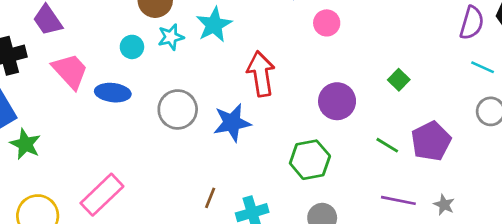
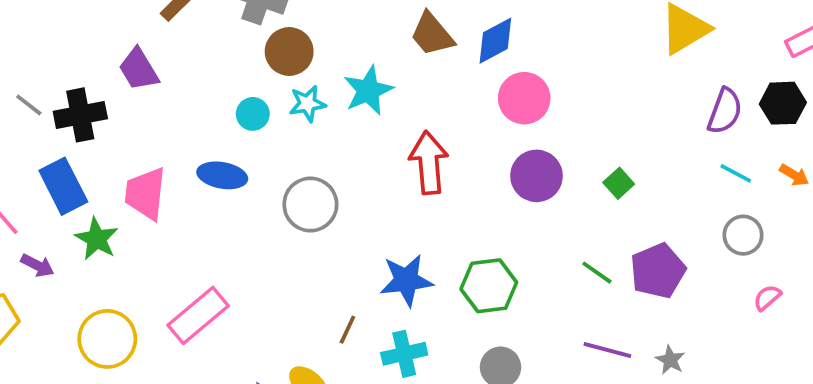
pink circle: (327, 23) -> (524, 98), size x1.4
pink trapezoid: (70, 71) -> (145, 193), moved, turned -135
purple circle: (337, 101) -> (537, 176), moved
blue star: (232, 123) -> (406, 280), moved

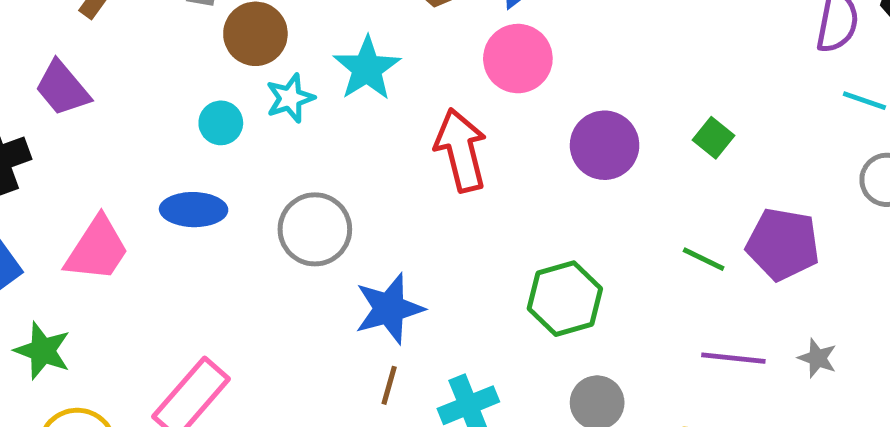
pink circle: (524, 98) -> (518, 59), moved
pink trapezoid: (145, 193) -> (97, 249), turned -144
green star: (97, 239) -> (43, 351), moved
purple pentagon: (658, 271) -> (783, 244), turned -30
blue star: (406, 280) -> (389, 309), moved

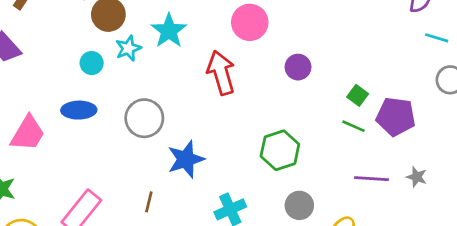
green square: (713, 138) -> (358, 95), moved
purple circle: (605, 145) -> (298, 67), size x0.7
brown line: (389, 385) -> (149, 202), moved

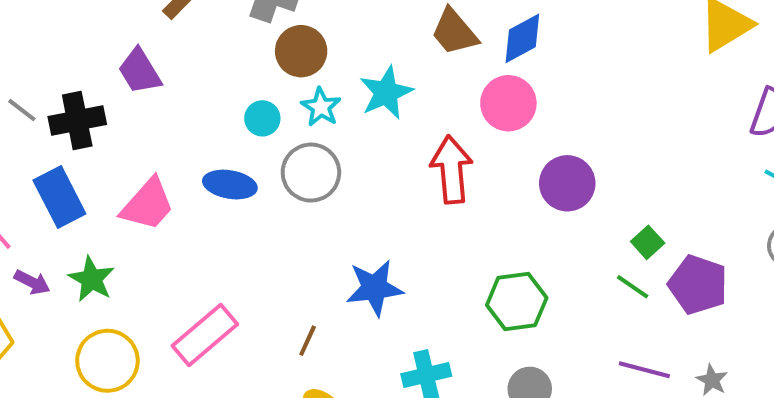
cyan star: (128, 48) -> (321, 107), turned -30
purple circle: (298, 67) -> (567, 183), size x1.4
gray circle: (144, 118) -> (311, 173), moved

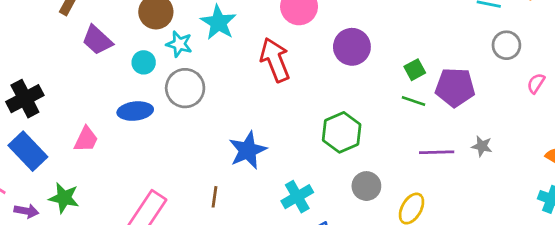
purple trapezoid: (140, 71) -> (97, 40), moved
pink trapezoid: (148, 204) -> (86, 139), size x0.7
green square: (648, 242) -> (415, 70), turned 30

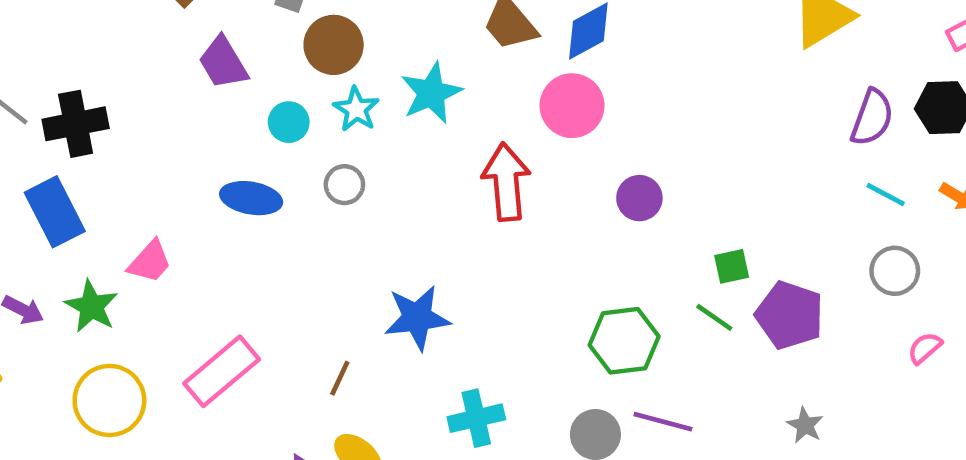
purple circle: (352, 47) -> (639, 198), size x0.7
gray circle: (185, 88) -> (344, 185), size x0.6
green hexagon: (342, 132) -> (624, 341), moved
pink trapezoid: (86, 139) -> (150, 262), moved
purple line: (437, 152) -> (663, 422), moved

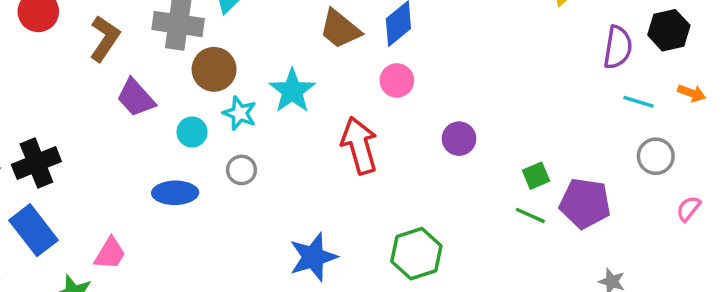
pink circle: (572, 106) -> (397, 80), size x0.7
green hexagon: (624, 341) -> (416, 254), moved

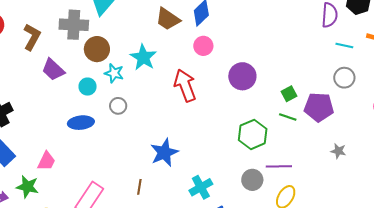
purple circle: (459, 139) -> (242, 76), size x1.4
gray circle: (656, 156) -> (344, 78), moved
green hexagon: (416, 254) -> (253, 134), moved

